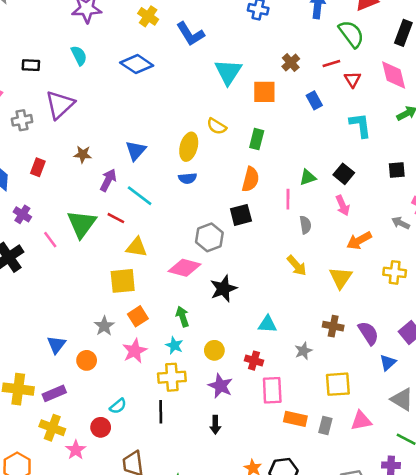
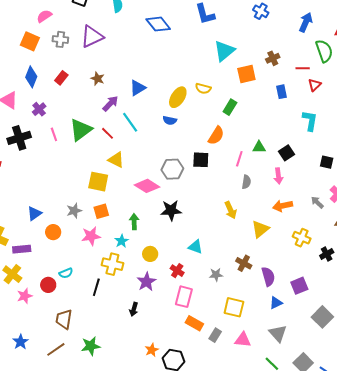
orange square: (264, 92) -> (246, 74), turned -30
yellow semicircle: (217, 126) -> (203, 88), turned -35

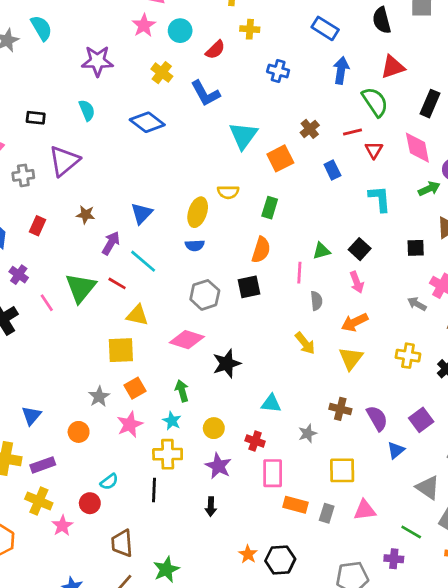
gray hexagon: (172, 169) -> (205, 295), moved
orange arrow: (283, 206) -> (355, 322), moved
blue triangle: (34, 213) -> (31, 416), moved
gray triangle: (278, 333) -> (428, 488), moved

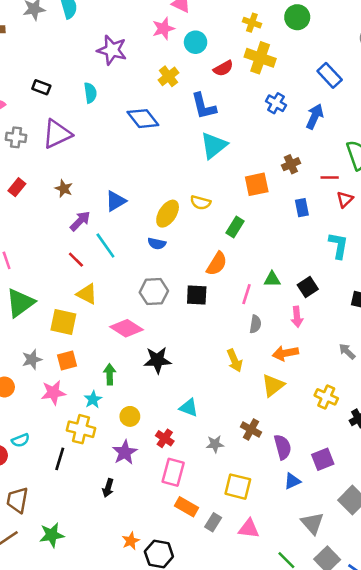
yellow cross: (250, 29) -> (260, 58), size x1.6
blue arrow: (341, 70) -> (315, 117), moved
cyan triangle: (243, 135) -> (214, 146), moved
green triangle: (81, 288) -> (20, 303), moved

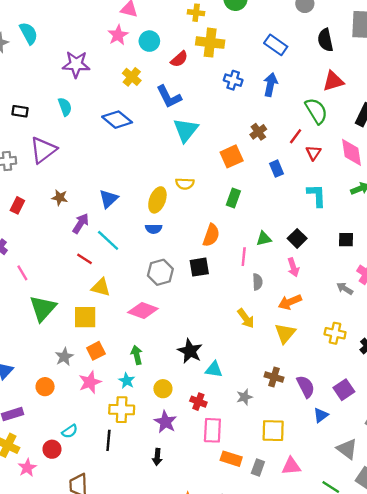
red line: (330, 178) -> (296, 136), turned -42
green rectangle: (235, 227) -> (233, 198), moved
black star: (157, 360) -> (190, 351), moved, turned -30

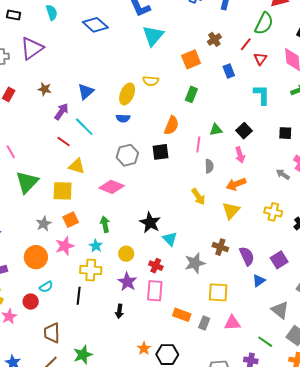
green semicircle: (316, 111) -> (264, 23), turned 55
cyan triangle: (214, 370) -> (170, 239), turned 35
orange circle: (45, 387) -> (36, 257), moved, size x1.5
gray star: (244, 397) -> (195, 263), size x1.5
pink rectangle: (212, 430) -> (155, 291), moved

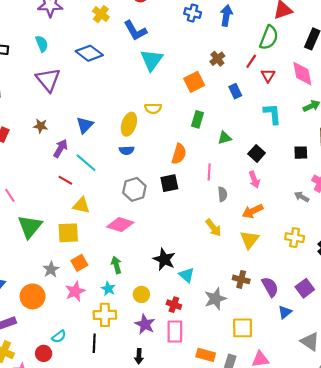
purple triangle: (32, 48) -> (48, 80), moved, turned -30
green triangle: (216, 130) -> (225, 138), moved
orange circle: (36, 257) -> (33, 296), moved

